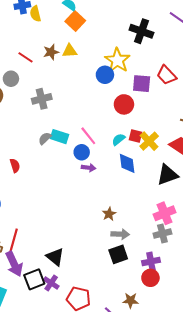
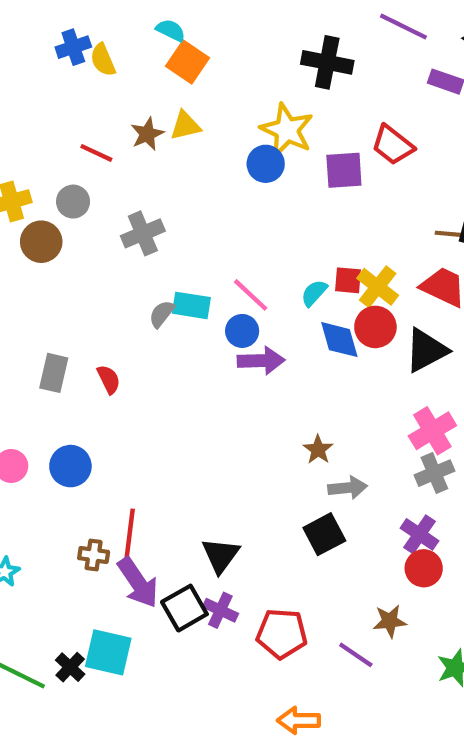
red circle: (124, 104) -> (375, 327), moved
purple arrow: (89, 168) -> (261, 361), size x1.5
black square: (118, 254) -> (324, 534), moved
black triangle: (55, 257) -> (221, 555), turned 36
purple cross: (151, 261) -> (420, 534), turned -36

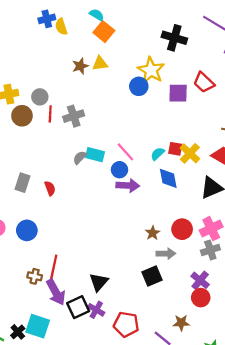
red line: (96, 153) -> (50, 114), moved, turned 63
red circle: (375, 327) -> (182, 229), moved

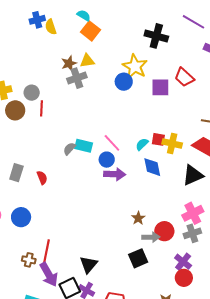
gray cross: (74, 116) -> (77, 78), moved
yellow cross: (190, 153) -> (172, 144), turned -30
red circle: (182, 229) -> (164, 231), moved

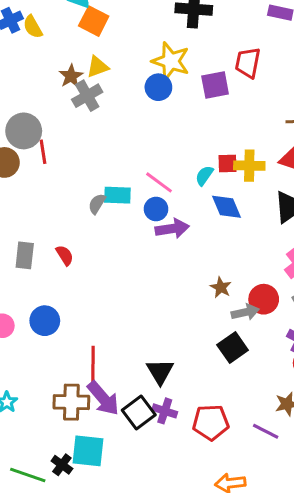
red trapezoid: (184, 77) -> (248, 63), turned 70
gray circle: (32, 93) -> (24, 131), size x1.5
brown cross: (29, 260) -> (71, 402), moved, size x1.6

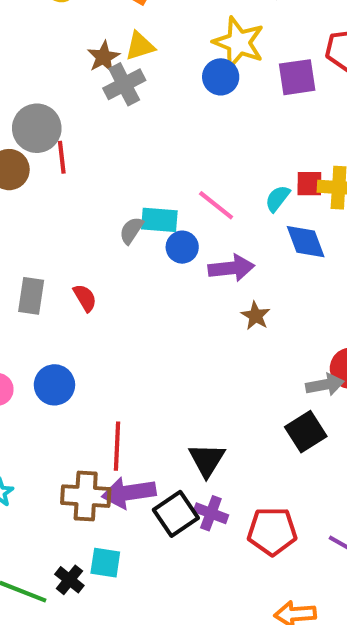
blue circle: (156, 209) -> (182, 247), moved
brown star: (221, 287) -> (256, 316), moved
purple arrow: (103, 398) -> (129, 493), turned 120
cyan square: (88, 451) -> (105, 563), size x0.7

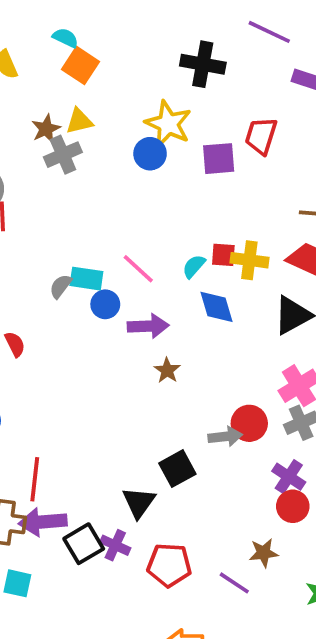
black square: (306, 432) -> (177, 469), moved
black triangle: (207, 460) -> (139, 502), moved

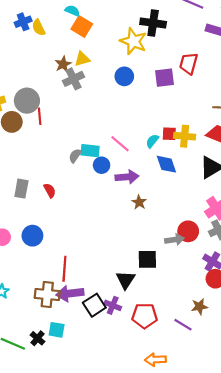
yellow star: (168, 124) -> (133, 41), moved
black square: (177, 469) -> (147, 259), turned 30

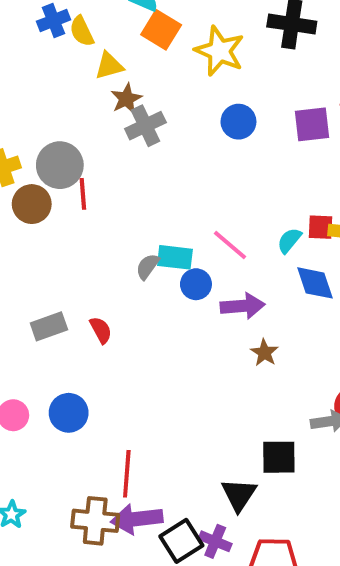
yellow star: (133, 41) -> (220, 51), moved
yellow triangle: (82, 59) -> (109, 66), moved
gray rectangle: (21, 189) -> (49, 326), turned 60

